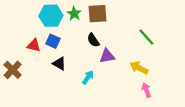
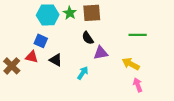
green line: (146, 37) -> (138, 35), turned -48
blue square: (53, 41) -> (41, 41), moved
red triangle: (34, 45) -> (32, 57), moved

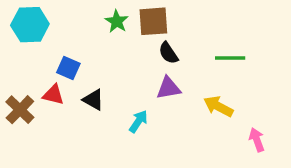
cyan hexagon: (48, 15) -> (30, 25), moved
black semicircle: (88, 38) -> (168, 53), moved
pink arrow: (138, 85) -> (257, 140), moved

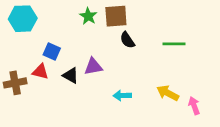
purple triangle: (168, 88) -> (93, 67), moved
yellow arrow: (218, 106) -> (168, 93), moved
brown cross: (20, 110) -> (15, 83), turned 35
cyan arrow: (138, 121) -> (122, 96), moved, turned -126

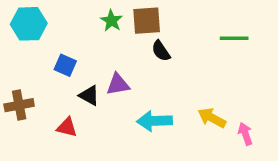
green line: (174, 44) -> (234, 38), moved
red triangle: (40, 72) -> (67, 127), moved
cyan arrow: (122, 96) -> (154, 121), size x1.5

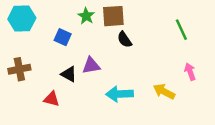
green line: (234, 38) -> (181, 30), turned 65
blue square: (65, 65) -> (63, 37), moved
brown cross: (19, 105) -> (19, 69), moved
pink arrow: (245, 134) -> (190, 72), moved

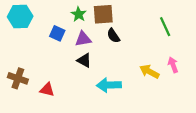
purple triangle: (91, 65) -> (83, 39), moved
brown cross: (19, 69) -> (18, 78), moved, turned 30
black triangle: (69, 74) -> (84, 60), moved
yellow arrow: (164, 91) -> (149, 72), moved

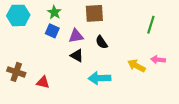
green star: (79, 14) -> (54, 12), moved
green line: (165, 27) -> (151, 25), turned 42
black semicircle: (113, 36) -> (102, 42), moved
pink arrow: (173, 65) -> (158, 60), turned -64

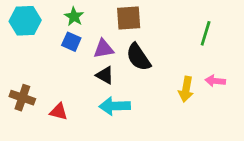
black semicircle: (102, 42) -> (138, 57), size x1.5
yellow arrow: (137, 66) -> (186, 89), turned -108
cyan arrow: (100, 78) -> (115, 106), moved

